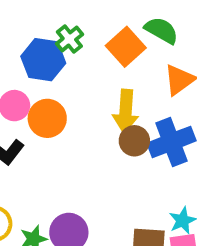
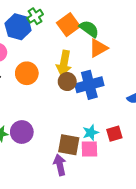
green semicircle: (161, 30) -> (89, 29), moved
orange circle: (47, 118) -> (27, 73), moved

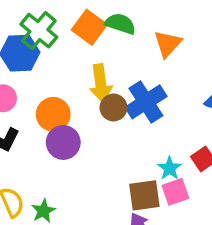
green cross: (35, 16) -> (39, 31), size x1.5
orange triangle: (98, 48) -> (168, 44), moved
purple circle: (22, 132) -> (63, 142), moved

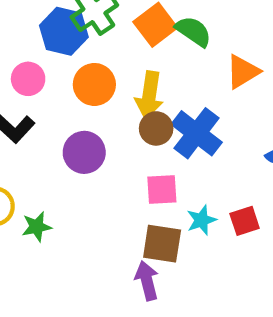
blue cross: (146, 102) -> (197, 133), turned -36
orange circle: (53, 114) -> (94, 84), moved
pink square: (175, 192) -> (162, 190), moved

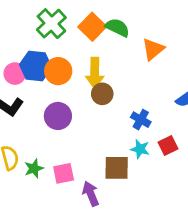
blue hexagon: (64, 31) -> (36, 66), moved
blue cross: (197, 133) -> (141, 120), moved, size x0.6
pink square: (162, 190) -> (64, 173), moved
cyan star: (201, 220) -> (140, 149), turned -30
purple arrow: (147, 281) -> (91, 194), moved

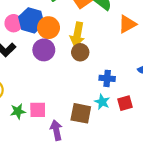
purple circle: (58, 116) -> (44, 50), moved
blue cross: (141, 120) -> (107, 78), turned -35
green star: (34, 168) -> (18, 111), moved

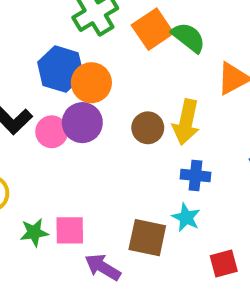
pink circle: (14, 23) -> (52, 132), moved
yellow arrow: (77, 35) -> (186, 122), moved
red square: (125, 103) -> (224, 263), moved
purple arrow: (56, 130) -> (103, 267), turned -48

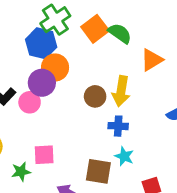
blue hexagon: (61, 69) -> (41, 43), moved
purple circle: (82, 123) -> (42, 83), moved
blue cross: (195, 176) -> (118, 126), moved
pink square: (70, 230) -> (44, 155), moved

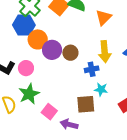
purple circle: (42, 83) -> (52, 50), moved
yellow arrow: (121, 91) -> (105, 52), moved
pink square: (44, 155) -> (49, 112), moved, turned -35
green star: (21, 172) -> (29, 94), moved, size x1.5

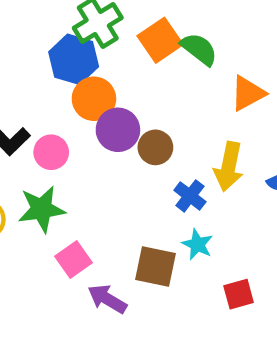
blue cross: (92, 69) -> (190, 196), turned 32

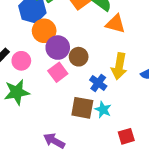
orange triangle: (248, 93) -> (115, 24), moved, turned 45
pink square: (74, 259) -> (58, 72), moved
brown square: (155, 267) -> (82, 108), moved

